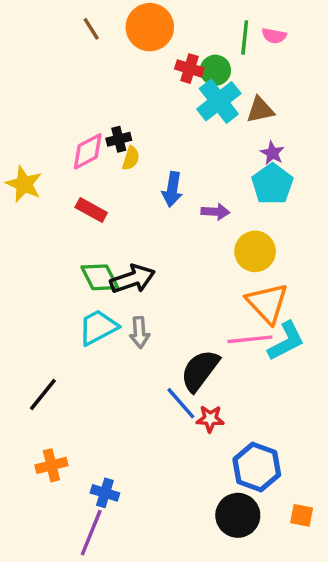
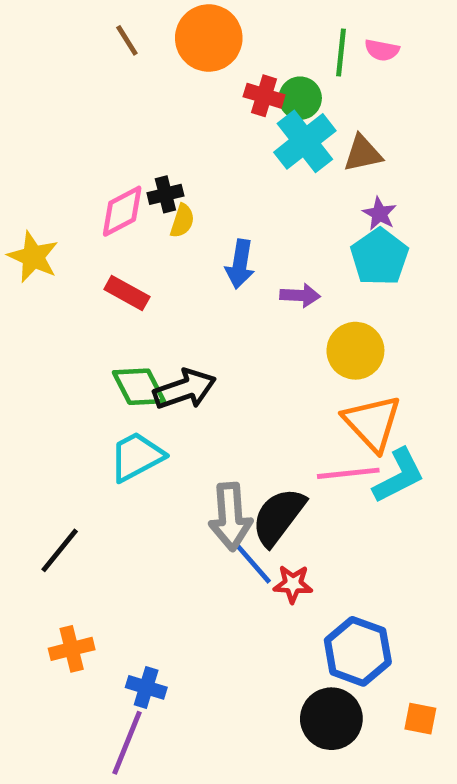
gray arrow: (139, 332) -> (230, 517), moved, size x1.5

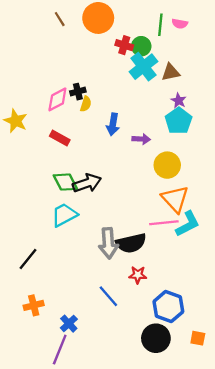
black semicircle: (278, 517) -> (131, 243), turned -140
blue line: (252, 562) -> (108, 296), moved
blue cross: (146, 687) -> (69, 324), turned 30

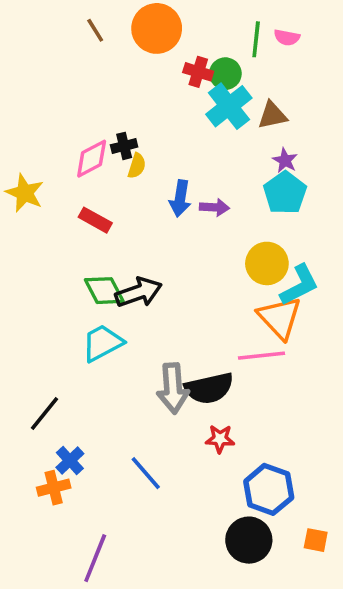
purple arrow: (141, 139) -> (214, 207), moved
cyan L-shape: (188, 224) -> (299, 285), moved
blue line: (108, 296) -> (146, 473), moved
blue cross: (69, 324) -> (70, 461), moved

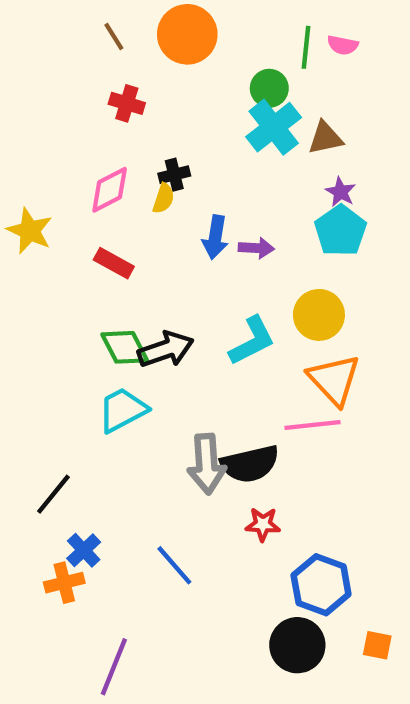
red cross: (198, 72) -> (127, 103), moved
black cross: (124, 146) -> (174, 175), moved
cyan L-shape: (299, 285) -> (252, 341), moved

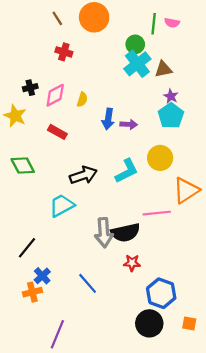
black cross: (174, 175) -> (30, 88), moved
green diamond: (125, 347) -> (23, 165), moved
orange triangle: (334, 380) -> (186, 190), moved, turned 40

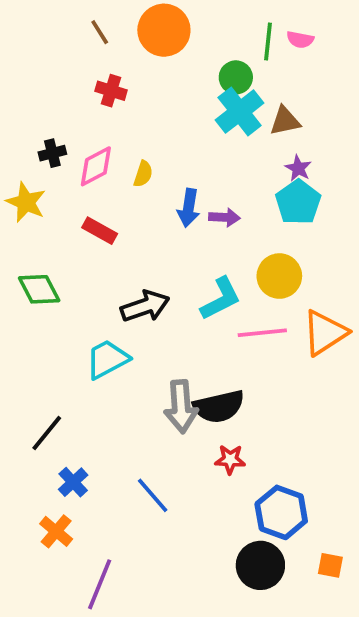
pink line: (157, 213) -> (262, 333), moved
orange cross: (32, 292) -> (56, 531), moved, turned -36

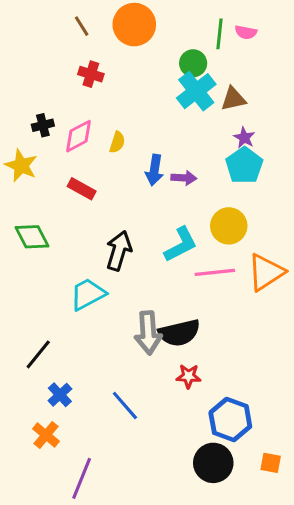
black arrow: (145, 306) -> (119, 251), turned -54

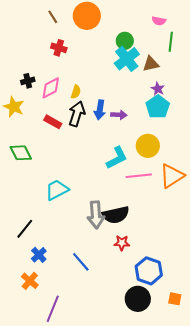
green line: (219, 34) -> (171, 42), moved
black arrow: (119, 251) -> (77, 114), moved

